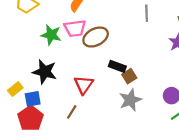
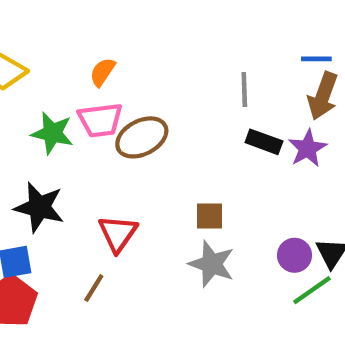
black rectangle: (117, 66) -> (264, 142), moved
brown square: (129, 76) -> (209, 216), turned 32
gray star: (130, 100) -> (212, 264), turned -30

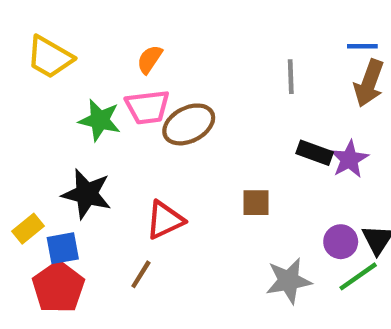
black rectangle: (264, 142) -> (315, 153), moved
purple star: (308, 148) -> (349, 159), moved
red triangle: (118, 233) -> (165, 220), turned 30
gray star: (212, 264) -> (289, 281), moved, turned -30

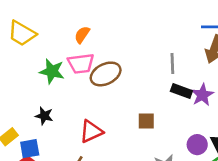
gray line: (291, 77) -> (172, 63), moved
black star: (87, 194) -> (44, 116), size x0.6

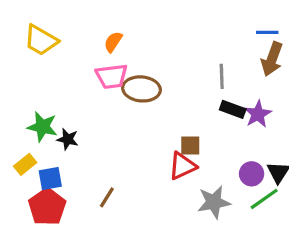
green star: (52, 71) -> (42, 127), moved
brown ellipse: (106, 74) -> (141, 89), turned 32
red triangle: (91, 132) -> (182, 166), moved

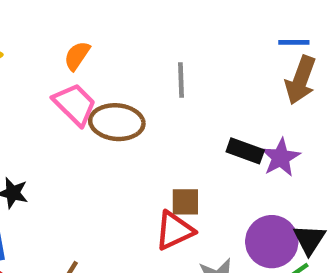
pink trapezoid: (112, 76) -> (75, 104), turned -128
gray line: (222, 76) -> (181, 80), moved
purple circle: (252, 174) -> (272, 242), size x1.5

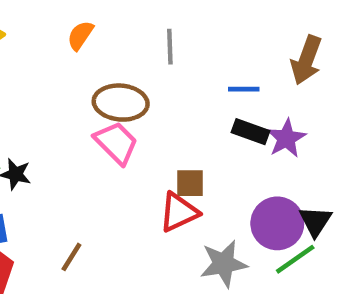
blue line: (294, 42) -> (244, 89), moved
gray line: (181, 80) -> (170, 47), moved
pink trapezoid: (75, 104) -> (116, 143), moved

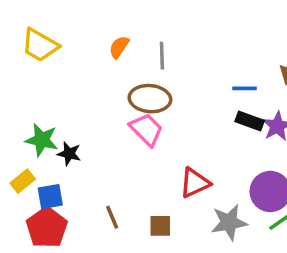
gray line: (170, 47) -> (162, 56), moved
brown square: (190, 183) -> (160, 226), moved
brown line: (71, 257) -> (112, 217), turned -55

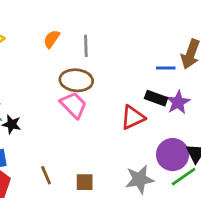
blue line: (245, 88) -> (166, 68), moved
red triangle: (195, 183) -> (133, 117), moved

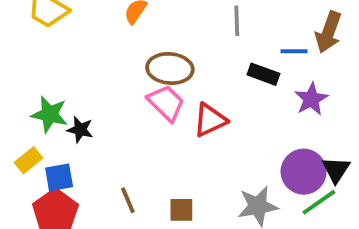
gray line: (86, 46) -> (237, 21), moved
black rectangle: (156, 98) -> (263, 74), moved
red triangle: (133, 117) -> (210, 120), moved

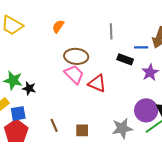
red triangle: (210, 120) -> (97, 83), turned 48

